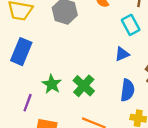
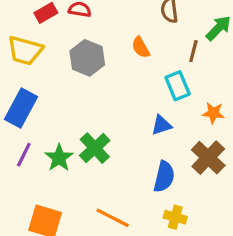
green cross: (84, 86) -> (95, 148), moved
purple line: (28, 103) -> (24, 155), moved

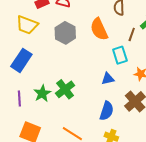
orange semicircle: (141, 47) -> (99, 29), size x1.6
purple line: (24, 155) -> (19, 99), moved, turned -35

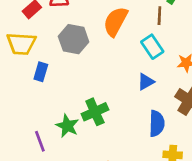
orange semicircle: (99, 29) -> (115, 21), turned 70
blue rectangle: (21, 60) -> (41, 72), moved, size x0.6
green cross: (65, 89) -> (95, 112), turned 30

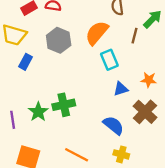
cyan rectangle: (152, 47) -> (109, 60), moved
blue triangle: (146, 82) -> (121, 89), moved
blue semicircle: (157, 123) -> (113, 125), turned -65

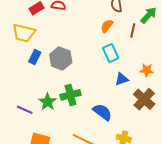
orange semicircle: (97, 33) -> (107, 26), moved, size x0.6
gray hexagon: (59, 40) -> (61, 58), moved
purple line: (13, 120) -> (25, 110), turned -56
blue semicircle: (113, 125) -> (102, 112), moved

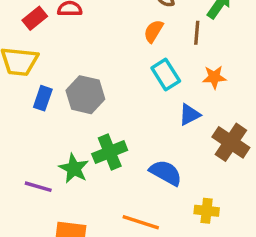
orange star: (147, 70) -> (214, 77), moved

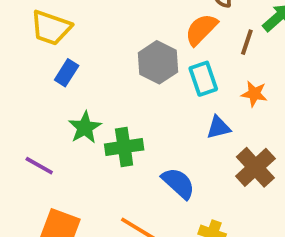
orange semicircle: (153, 31) -> (201, 30), size x1.4
gray hexagon: (85, 95) -> (158, 62), moved
green star: (74, 168) -> (85, 128), moved

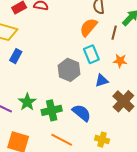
gray hexagon: (158, 62) -> (69, 70), moved
green star: (85, 128) -> (27, 102), moved
green cross: (124, 147) -> (52, 110), moved

